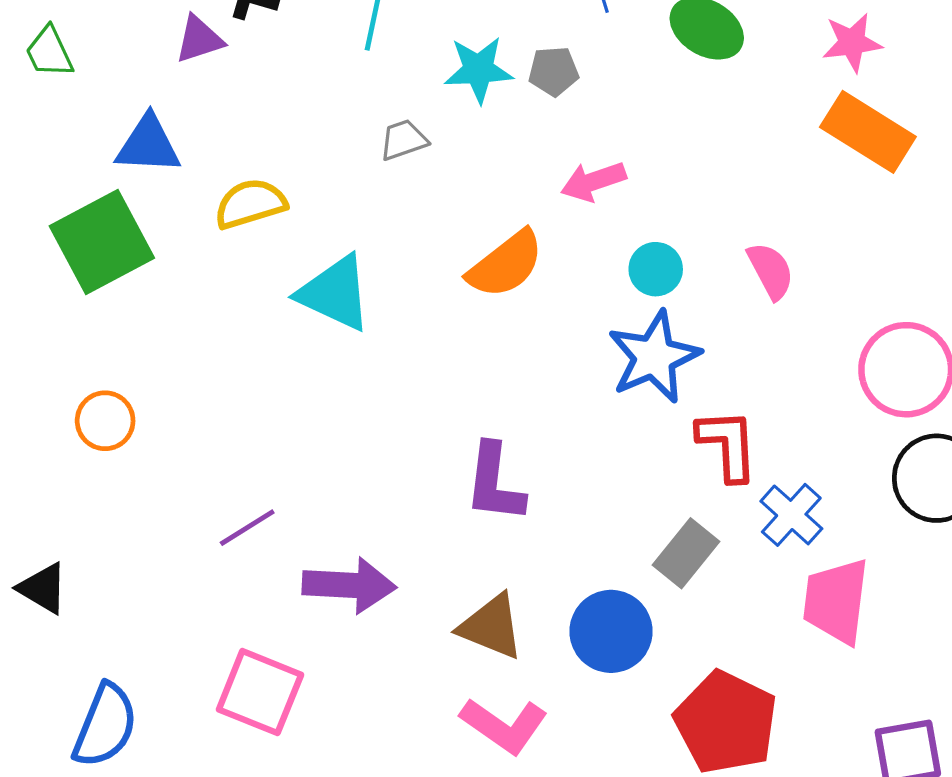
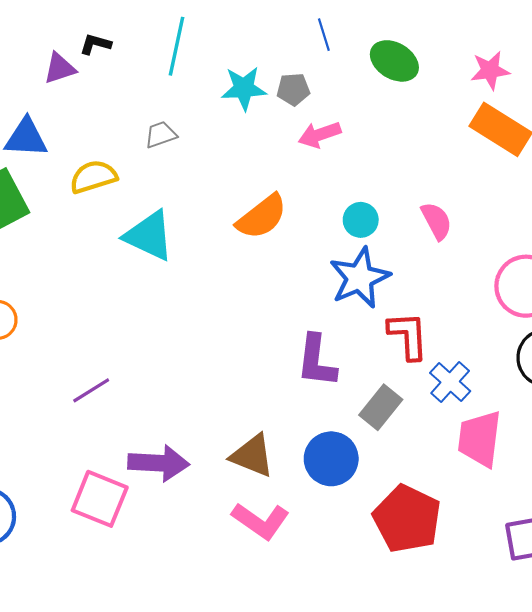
gray trapezoid: (404, 140) -> (161, 135), moved
pink arrow: (593, 181) -> (320, 135), moved
purple L-shape: (494, 483) -> (316, 361), moved
purple arrow: (349, 585) -> (159, 463), moved

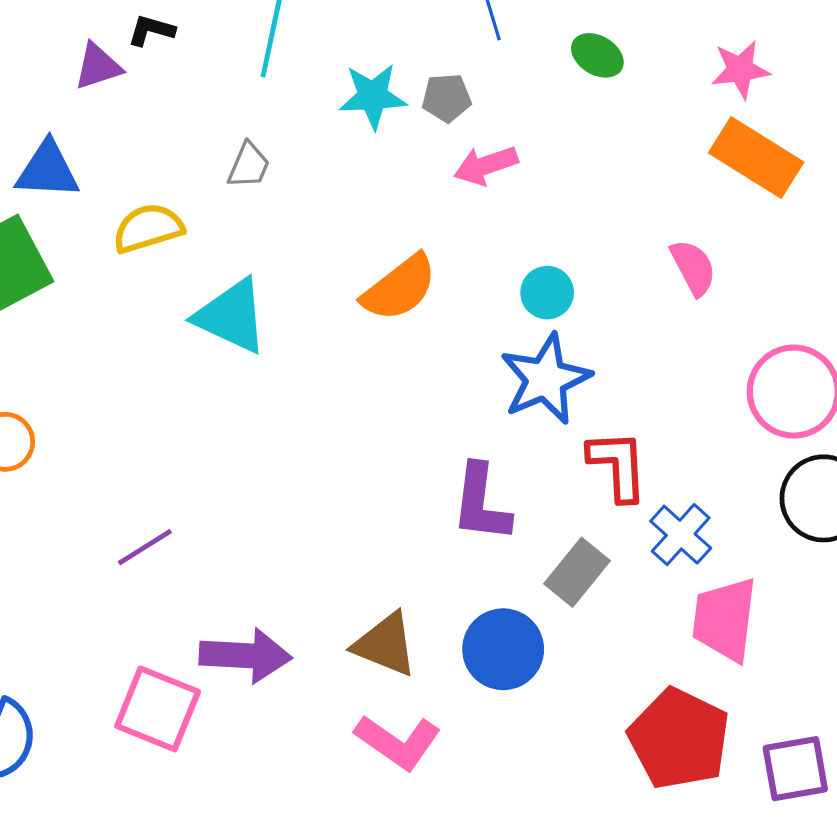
green ellipse: (394, 61) -> (597, 55), size x0.7
gray trapezoid: (161, 135) -> (249, 165), turned 132
pink semicircle: (436, 221) -> (693, 267), moved
red pentagon: (407, 519) -> (679, 739), moved

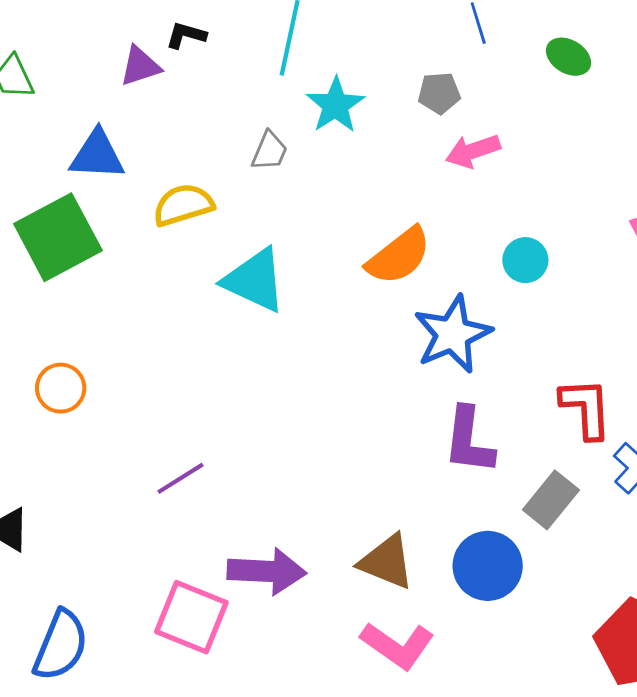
cyan star: (373, 96) -> (335, 105), moved, turned -30
blue star: (546, 379) -> (453, 334), moved

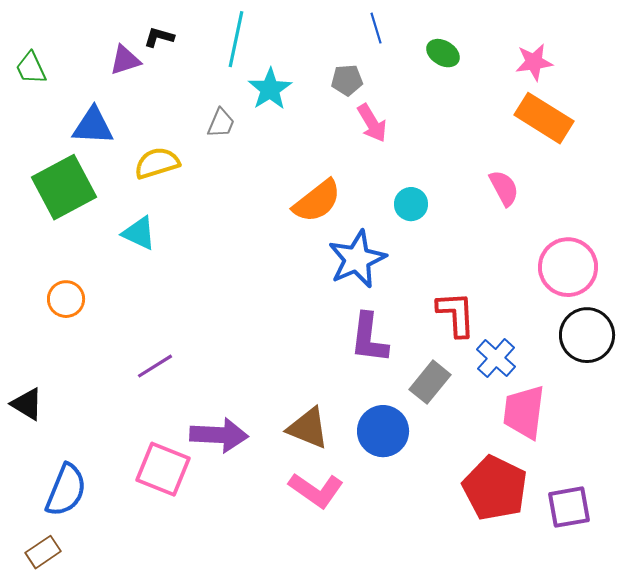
pink arrow: (473, 151) -> (372, 123), turned -102
cyan triangle: (255, 280) -> (139, 233), moved, size x0.7

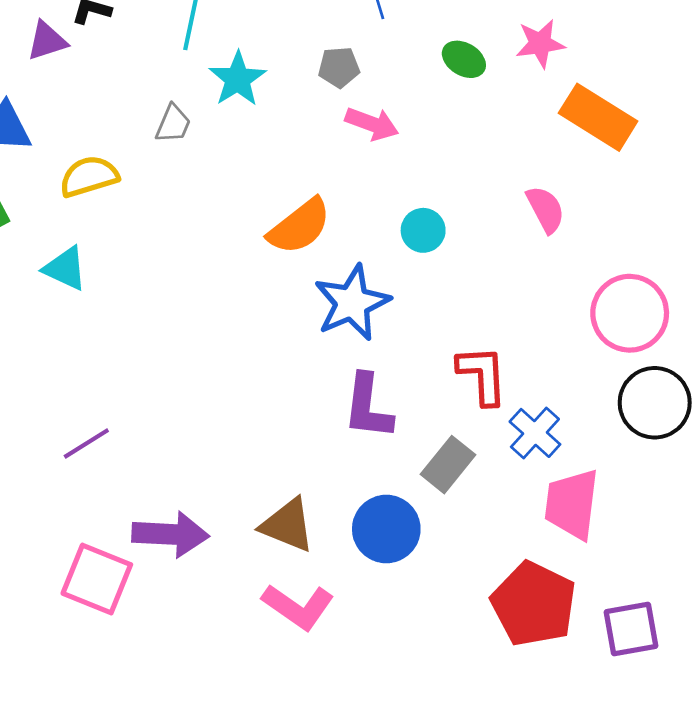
green ellipse: (443, 53) -> (464, 59), moved
pink star: (534, 62) -> (540, 44), moved
pink arrow: (372, 123) -> (372, 124), turned -39

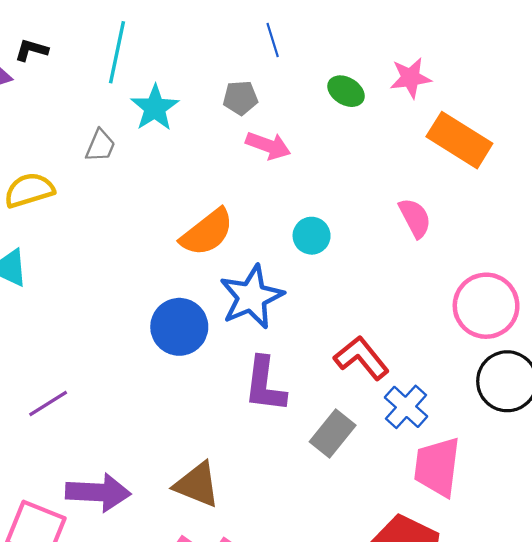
red L-shape: (482, 375) -> (362, 358), turned -36
purple line: (86, 443) -> (48, 404), moved
blue circle: (386, 529) -> (179, 327), moved

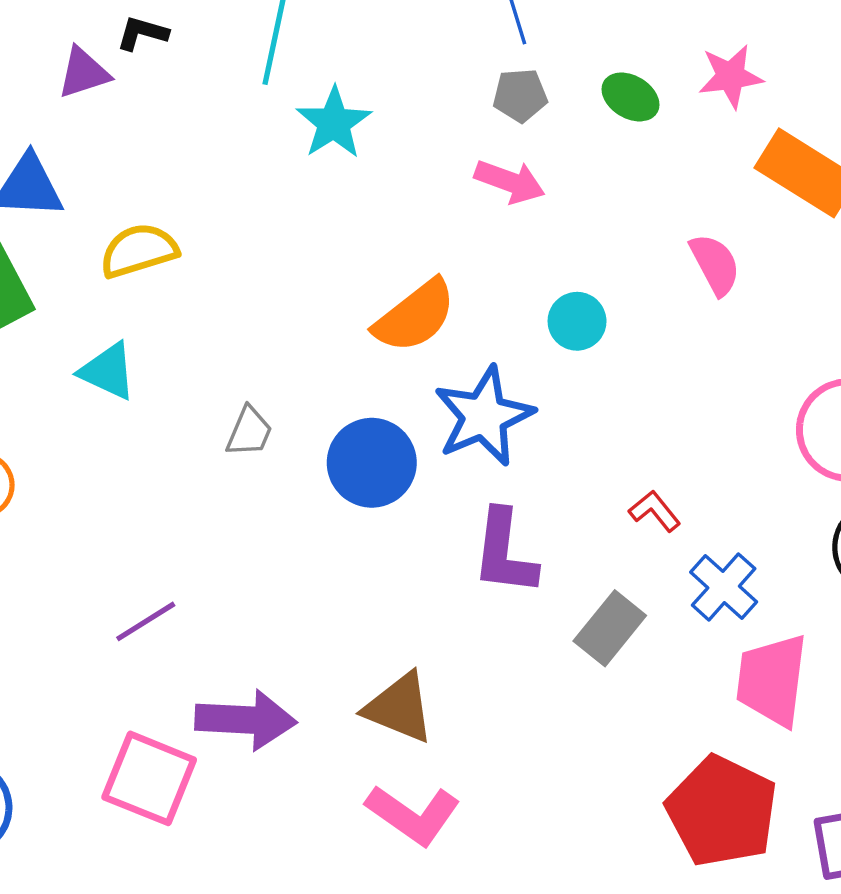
gray pentagon: (240, 98) -> (520, 95), moved
gray trapezoid: (100, 146) -> (249, 432), moved
pink semicircle: (415, 218) -> (715, 264), moved
red L-shape: (362, 358) -> (655, 511), size x0.6
purple line: (48, 404) -> (146, 621), moved

